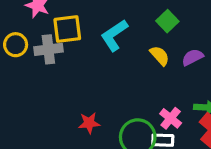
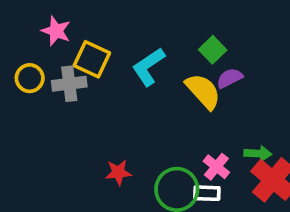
yellow square: (67, 29) -> (92, 59), turned 32
yellow semicircle: (160, 56) -> (203, 91), size x1.5
purple semicircle: (193, 57) -> (230, 78), moved

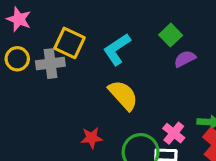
pink star: (56, 31) -> (19, 19), moved
yellow semicircle: (203, 91) -> (123, 95), moved

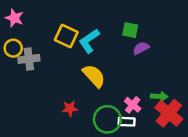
green square: (171, 35) -> (130, 30), turned -35
yellow square: (69, 43) -> (66, 36), moved
gray cross: (50, 64) -> (29, 59), moved

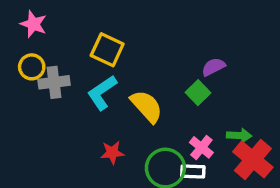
green square: (130, 30) -> (198, 93), moved, turned 35
cyan L-shape: (89, 41) -> (102, 93), moved

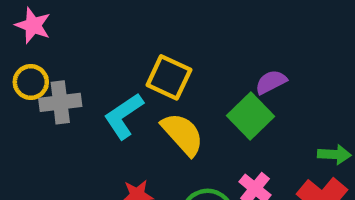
yellow square: (107, 50) -> (169, 77), moved
green square: (198, 93) -> (251, 116), size x1.4
green arrow: (239, 135) -> (334, 154), moved

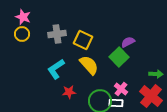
yellow circle: (31, 82) -> (22, 34), moved
gray cross: (60, 102) -> (57, 34), moved
cyan L-shape: (124, 116) -> (56, 69), moved

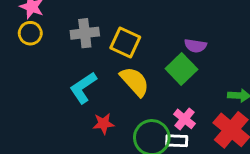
purple semicircle: (128, 42) -> (195, 46), turned -144

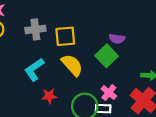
yellow square: (125, 43) -> (65, 36), turned -30

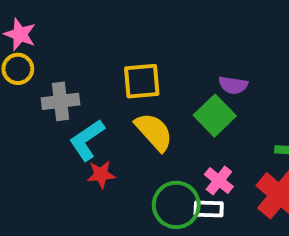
gray cross: (35, 29) -> (61, 101), moved
red star: (49, 96) -> (101, 174), moved

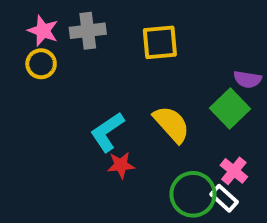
yellow square: (142, 81) -> (160, 42), moved
gray cross: (61, 101) -> (88, 31), moved
white rectangle: (209, 209) -> (224, 198), turned 40

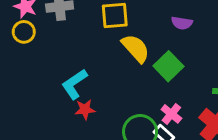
purple semicircle: (247, 79) -> (182, 23), moved
yellow semicircle: (172, 124) -> (136, 48), moved

